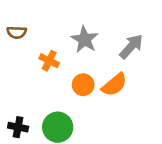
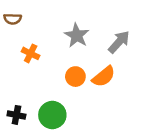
brown semicircle: (17, 32) -> (13, 19), moved
orange cross: (49, 61) -> (31, 53), moved

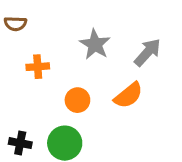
orange cross: (31, 53) -> (38, 67), turned -30
orange circle: (75, 77) -> (77, 100), moved

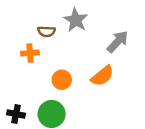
brown semicircle: (15, 24) -> (46, 31), moved
gray star: (95, 44) -> (76, 20), moved

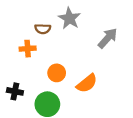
orange semicircle: (102, 76) -> (87, 83), moved
black cross: (16, 114) -> (15, 91), moved

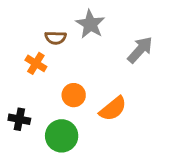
orange cross: (28, 49) -> (36, 63), turned 35

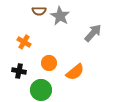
brown semicircle: (56, 38) -> (39, 11), moved
black cross: (19, 119) -> (19, 71), moved

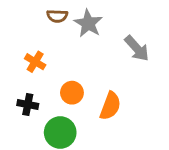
gray arrow: (93, 33) -> (137, 48), turned 96
orange semicircle: (75, 72) -> (110, 106), turned -30

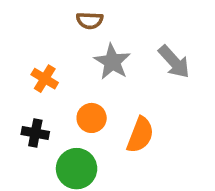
brown semicircle: (57, 16) -> (90, 20), moved
gray star: (88, 23) -> (112, 62), moved

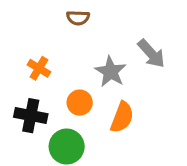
gray star: (112, 62) -> (111, 72), moved
black cross: (35, 133) -> (31, 116), size x1.4

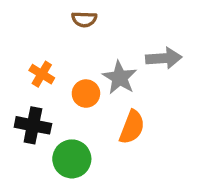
gray arrow: (151, 54) -> (164, 58), turned -52
orange circle: (80, 103) -> (86, 94), moved

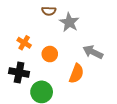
gray arrow: (164, 58) -> (93, 52), moved, turned -150
gray star: (120, 78) -> (69, 22), moved

